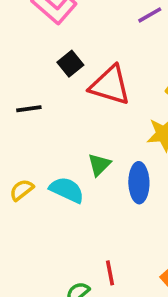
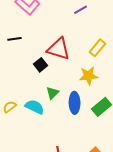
black square: (70, 64) -> (41, 65), moved
black line: (29, 109) -> (15, 39), moved

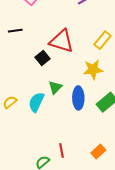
cyan semicircle: (35, 107) -> (36, 102), turned -90

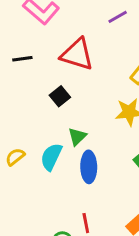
red triangle: (62, 41) -> (77, 54), moved
blue ellipse: (78, 98) -> (89, 167), moved

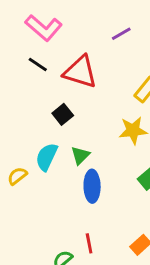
black line: (22, 59) -> (38, 65), moved, turned 42
cyan semicircle: (51, 157) -> (47, 157), moved

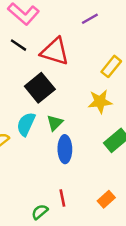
black square: (63, 114) -> (40, 88), size x1.6

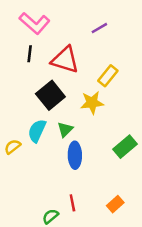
black line: (18, 45) -> (30, 54), turned 63
yellow rectangle: (111, 66) -> (108, 76), moved
yellow star: (100, 102) -> (92, 103), moved

